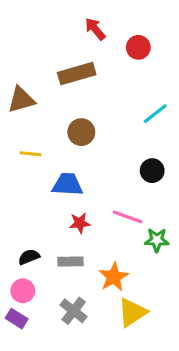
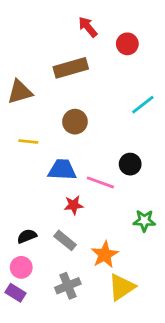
black circle: (152, 171) -> (130, 164), moved
pink line: (128, 217) -> (100, 182), moved
gray rectangle: (71, 262) -> (65, 240), turned 40
gray cross: (74, 311) -> (68, 286), turned 30

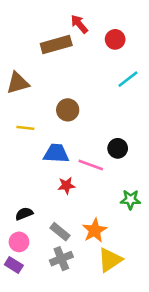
brown rectangle: (71, 68) -> (56, 45), moved
cyan line: (143, 105) -> (128, 79), moved
gray rectangle: (65, 240) -> (60, 232), moved

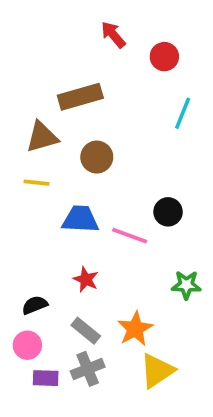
brown rectangle: (56, 45) -> (80, 97), moved
cyan line: (128, 79) -> (183, 113), turned -30
brown triangle: (18, 83) -> (42, 137), moved
red star: (66, 186) -> (86, 279), moved, turned 30
purple rectangle: (14, 265) -> (46, 378), moved, turned -30

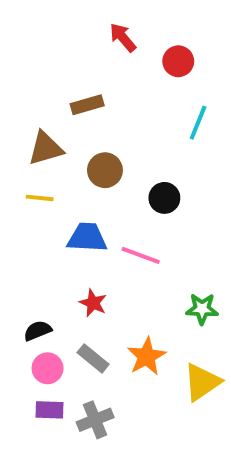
brown rectangle: (80, 97) -> (87, 105), size x0.7
black circle: (168, 212) -> (164, 198), moved
pink circle: (27, 345) -> (48, 368), moved
gray cross: (88, 369) -> (95, 420), moved
yellow triangle: (157, 371) -> (202, 382), moved

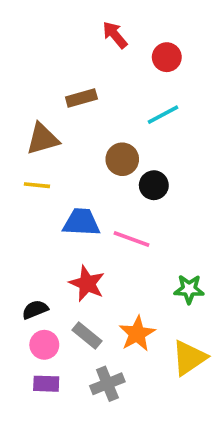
cyan line: (198, 123) -> (163, 115), moved, turned 40
brown circle: (105, 170) -> (122, 159), moved
red star: (93, 303) -> (87, 284), size x1.4
gray cross: (95, 420) -> (107, 384), moved

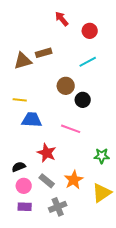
brown triangle: (42, 139) -> (23, 61), moved
blue trapezoid: (81, 222) -> (32, 120), moved

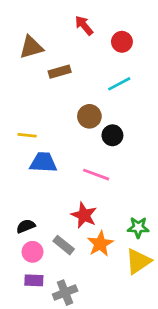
brown triangle: (23, 61) -> (31, 47), moved
red star: (47, 153) -> (84, 215), moved
green star: (102, 156) -> (138, 227), moved
gray cross: (58, 207) -> (65, 293), moved

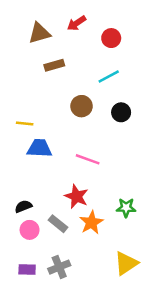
red arrow: (84, 26) -> (77, 23), turned -84
brown triangle: (31, 47) -> (39, 33), moved
black circle: (112, 135) -> (121, 112), moved
yellow triangle: (138, 261) -> (126, 263), moved
purple rectangle: (34, 280) -> (27, 269), moved

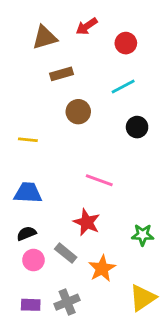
brown circle: (82, 106) -> (78, 112), moved
blue trapezoid: (39, 148) -> (28, 193), moved
orange star: (91, 222) -> (102, 268), moved

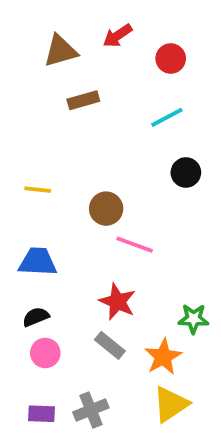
brown circle: (78, 112) -> (106, 209), moved
gray rectangle: (66, 253) -> (110, 345), moved
orange star: (102, 268) -> (163, 357), moved
yellow triangle: (143, 298) -> (171, 404), moved

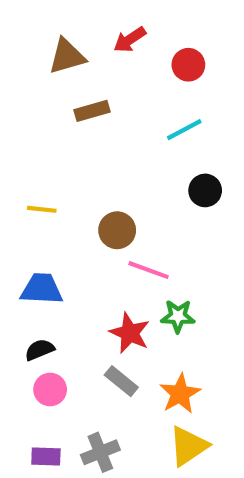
green star: (193, 319) -> (178, 316), moved

